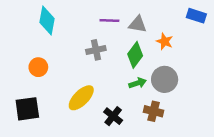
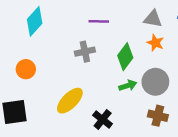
cyan diamond: (47, 21) -> (35, 21), turned 32
gray triangle: (138, 24) -> (153, 19), moved
brown cross: (154, 111) -> (158, 116), moved

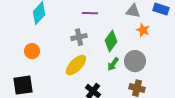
orange star: (155, 43) -> (143, 30), moved
green arrow: (128, 86) -> (113, 64), turned 144
yellow ellipse: (70, 101) -> (76, 65), moved

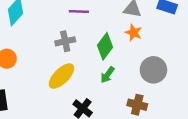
orange star: (143, 30) -> (134, 33), moved
gray circle: (135, 61) -> (153, 70), moved

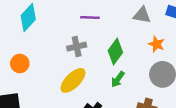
orange star: (134, 33) -> (156, 44), moved

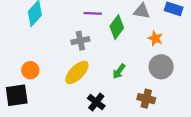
green diamond: (115, 51) -> (117, 27), moved
orange circle: (20, 64) -> (30, 70), moved

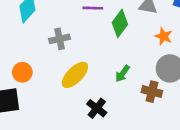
gray cross: (80, 41) -> (60, 39), moved
brown cross: (146, 99) -> (152, 92), moved

